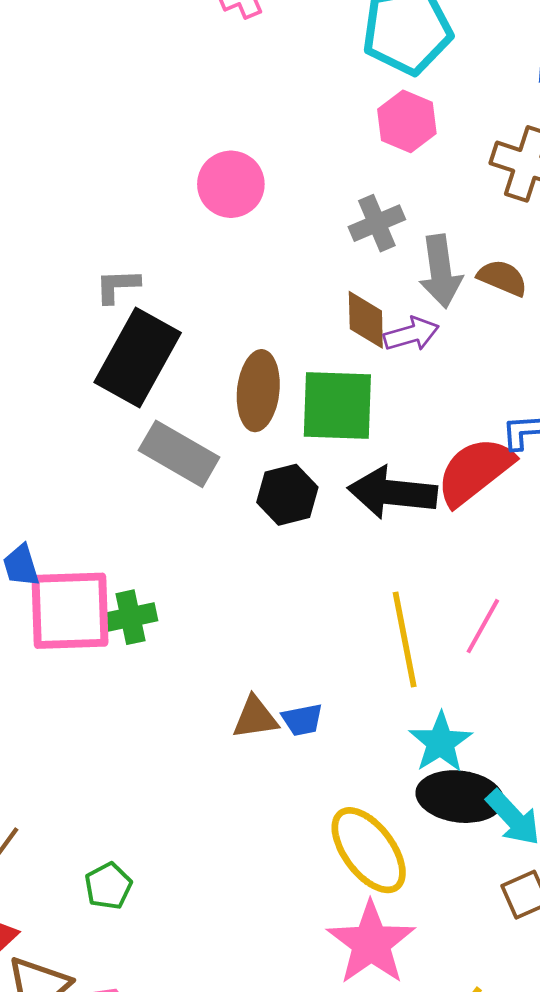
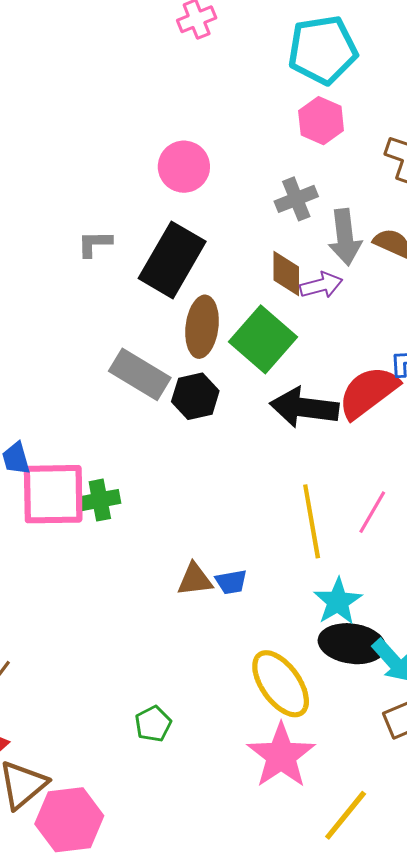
black rectangle: (138, 358) -> (172, 260), moved
green square: (337, 405) -> (263, 339), turned 38
black hexagon: (287, 495) -> (195, 396), moved
green pentagon: (108, 886) -> (153, 724), moved

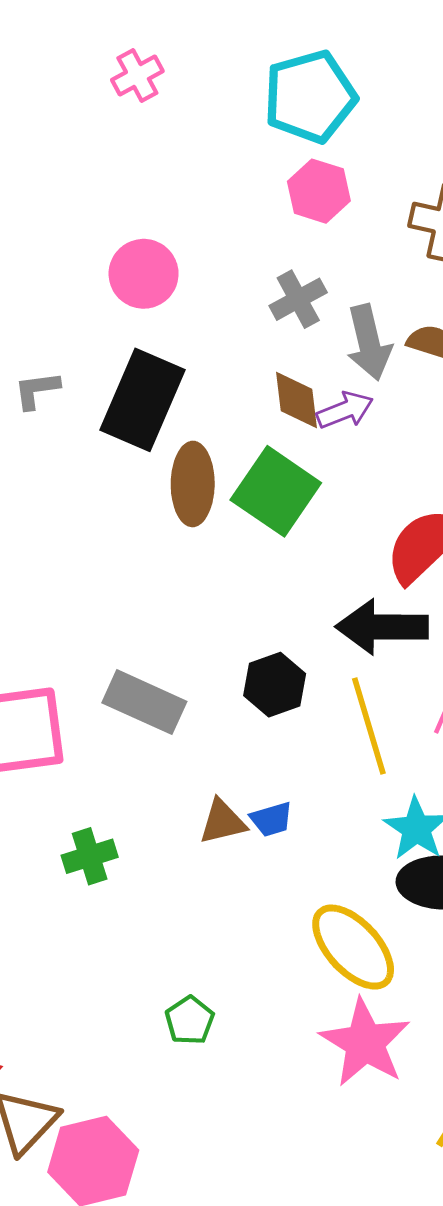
gray rectangle: (140, 374) -> (144, 702), moved
black hexagon: (195, 396) -> (275, 685), moved
black arrow: (304, 408) -> (382, 627), moved
green cross: (100, 500) -> (90, 856), moved

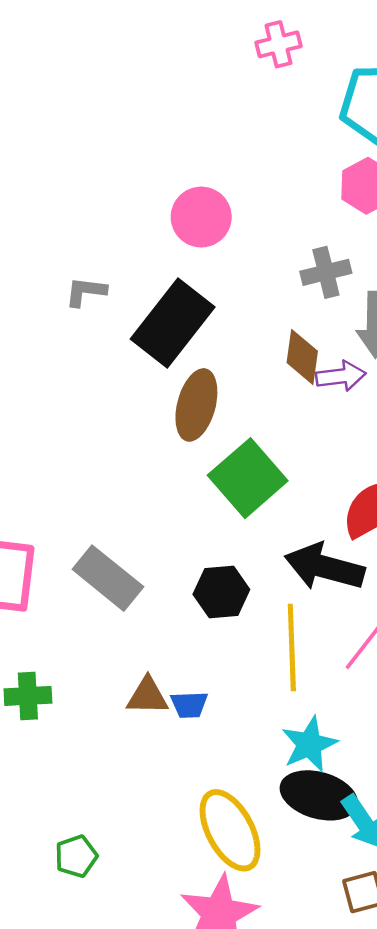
pink cross: (137, 76) -> (279, 44), moved
green square: (276, 491) -> (248, 478), moved

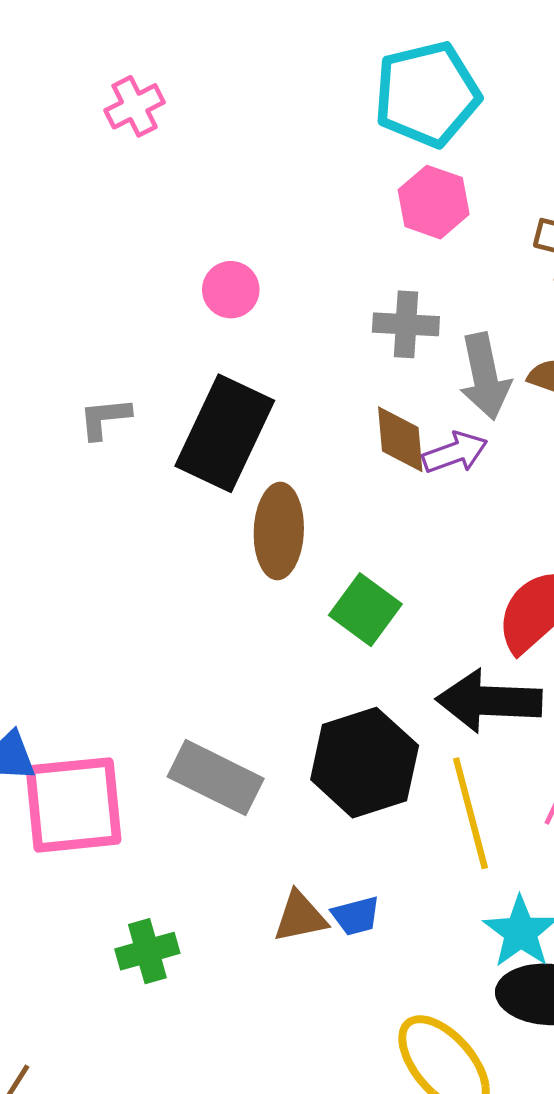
pink cross: (279, 44) -> (135, 106), moved
pink circle: (201, 217) -> (231, 290), size x0.7
gray cross: (326, 272) -> (406, 324), turned 30
green square: (248, 478) -> (365, 610), size x0.7
black hexagon: (221, 592) -> (365, 763), size x1.5

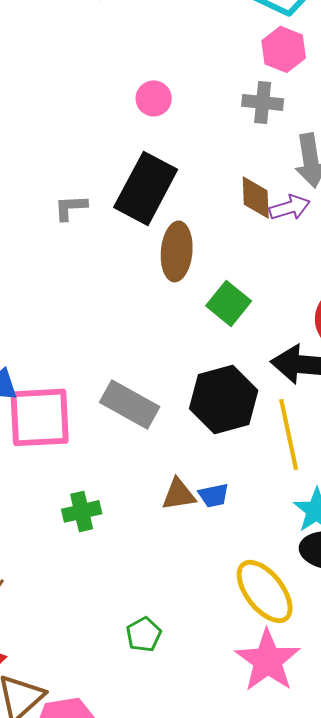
gray cross: (406, 324) -> (263, 102), moved
gray L-shape: (105, 418) -> (71, 207), moved

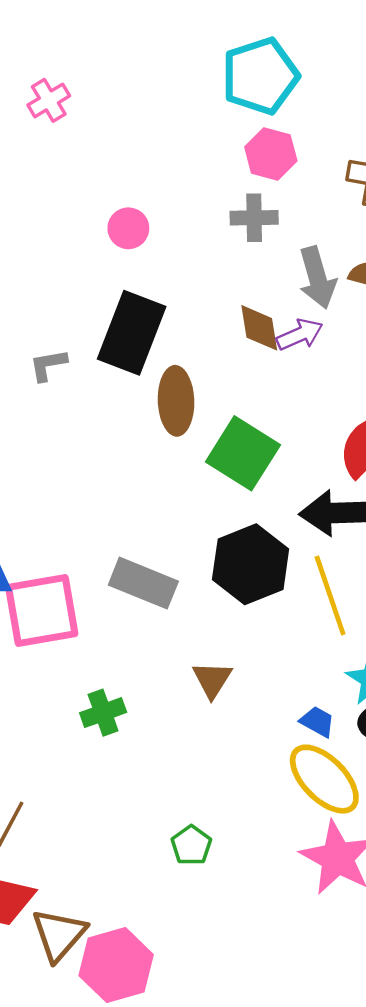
green square: (229, 303) -> (243, 453), size x1.4
brown triangle: (179, 494) -> (212, 680), turned -42
blue trapezoid: (214, 495) -> (317, 722), moved, turned -132

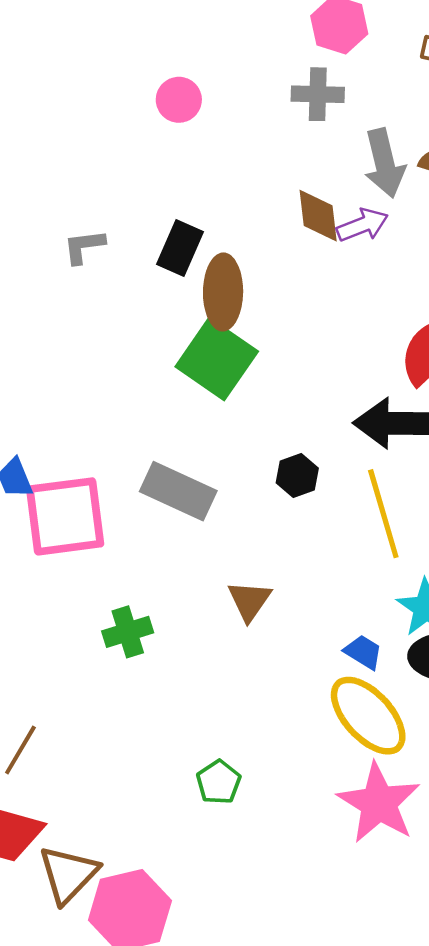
black rectangle: (132, 333) -> (180, 248), moved, size x0.6
green square: (243, 453) -> (217, 359), moved
black hexagon: (251, 564) -> (297, 476), size x0.5

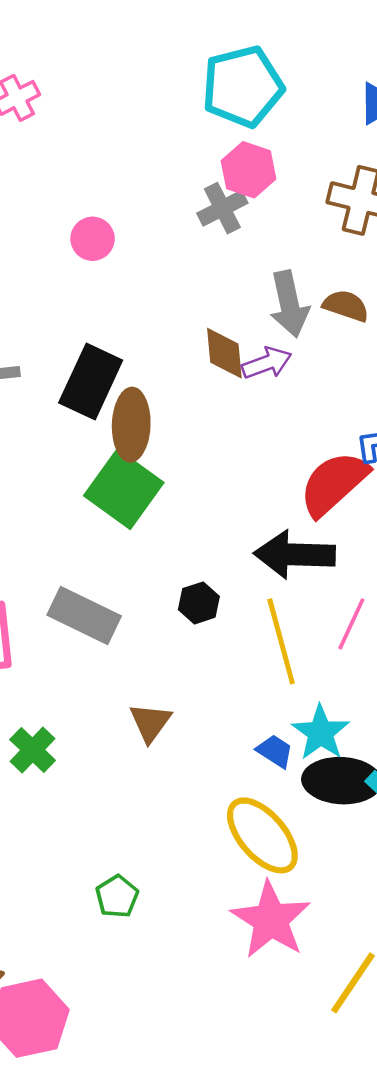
gray cross: (318, 94) -> (222, 208), moved, turned -30
black rectangle: (180, 248) -> (91, 382), size x1.4
green cross: (128, 632) -> (33, 750), turned -30
blue trapezoid: (363, 652) -> (275, 751), moved

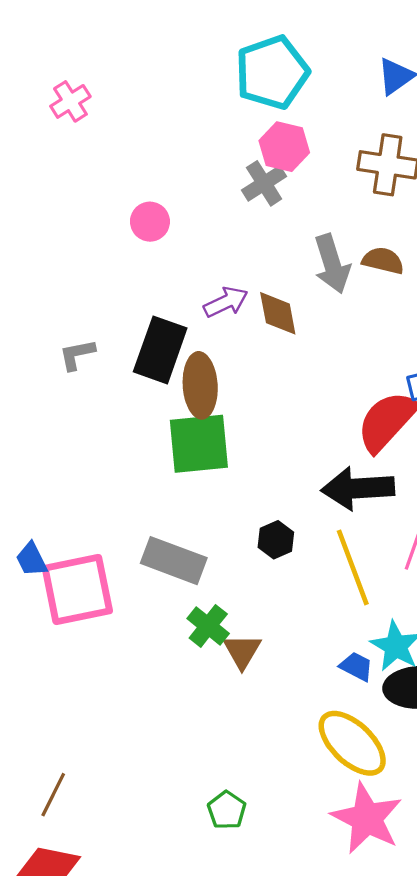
purple arrow: (267, 363) -> (226, 302), moved
green square: (124, 489) -> (199, 444), turned -36
green cross: (33, 750) -> (208, 626), moved

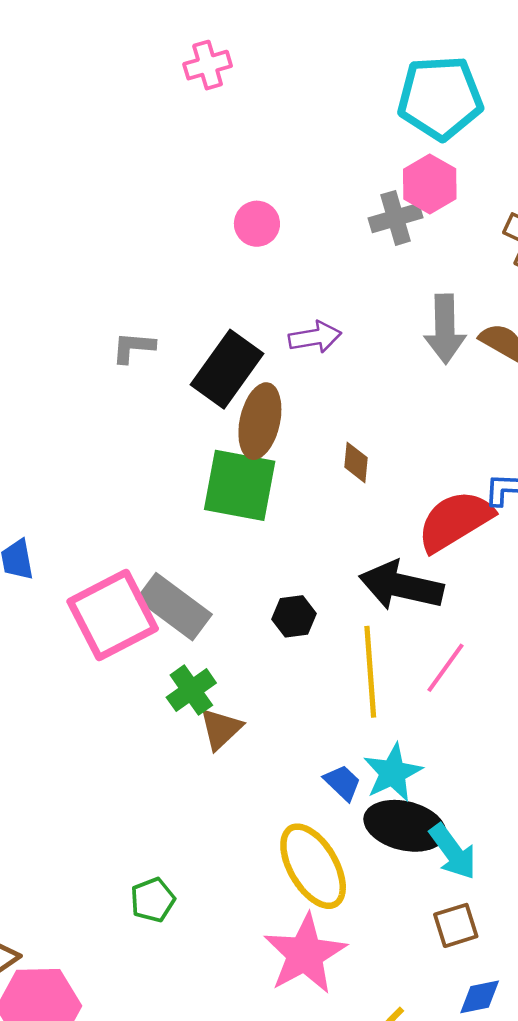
brown diamond: (278, 313) -> (356, 462), moved, size x0.7
pink square: (77, 590) -> (113, 615), moved, turned -32

